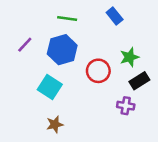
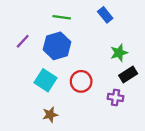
red circle: (98, 71) -> (81, 81), moved

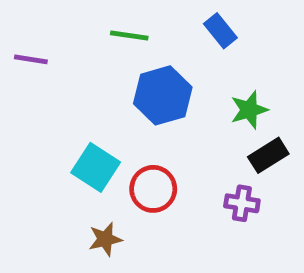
purple line: (23, 41) -> (31, 59), moved, turned 56
blue hexagon: (57, 46) -> (163, 95), moved
red circle: (81, 81) -> (153, 189), moved

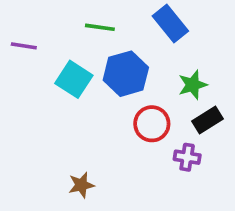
blue rectangle: (220, 31) -> (170, 24), size x1.4
cyan square: (96, 167) -> (74, 79), moved
red circle: (153, 189) -> (152, 124), moved

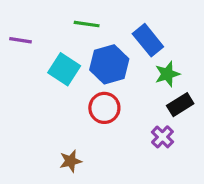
blue rectangle: (170, 24) -> (148, 40), moved
red circle: (152, 124) -> (104, 108), moved
purple cross: (187, 157) -> (162, 137), turned 35

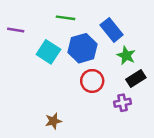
green star: (167, 74) -> (126, 55), turned -30
red circle: (104, 108) -> (92, 81), moved
purple cross: (162, 137) -> (123, 103), turned 35

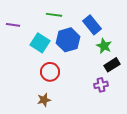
red circle: (92, 81) -> (50, 72), moved

